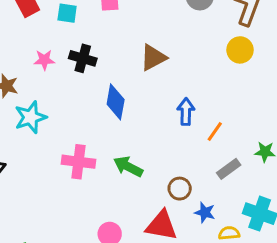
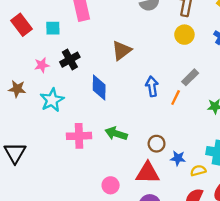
black cross: (83, 58) -> (70, 60), turned -36
cyan star: (31, 117) -> (52, 100), moved
gray rectangle: (229, 169) -> (190, 77), moved

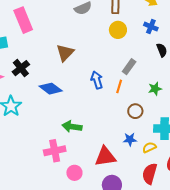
blue diamond: (99, 88) -> (51, 89), turned -45
pink cross: (79, 136) -> (55, 151), moved
brown circle: (157, 144) -> (135, 111), moved

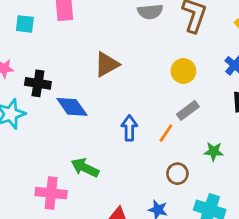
yellow circle: (118, 30) -> (183, 71), moved
black cross: (21, 68) -> (38, 83), moved, turned 30
blue arrow: (97, 80) -> (129, 128), moved

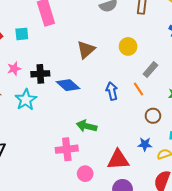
yellow circle: (183, 71) -> (128, 46), moved
orange line: (166, 133) -> (139, 89), turned -56

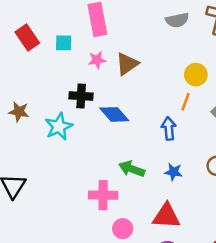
brown triangle: (86, 50) -> (127, 64), moved
pink star: (14, 69) -> (97, 60), moved
orange line: (139, 89) -> (186, 102), moved, turned 48
blue star: (145, 144) -> (173, 172), moved

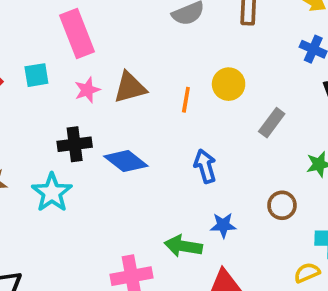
brown triangle: (127, 64) -> (130, 87), turned 30
orange line: (186, 102) -> (186, 100), moved
green arrow: (132, 169) -> (183, 246), moved

